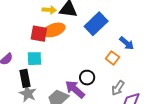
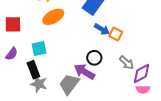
red square: (39, 34) -> (13, 24), moved
blue arrow: (127, 43) -> (102, 29), moved
gray arrow: (118, 88) -> (127, 63), turned -70

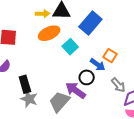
blue arrow: (102, 29) -> (98, 65), moved
cyan square: (39, 48) -> (70, 47), moved, turned -35

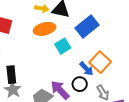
orange square: (110, 56) -> (100, 62), size x1.5
black circle: (87, 77) -> (80, 84), moved

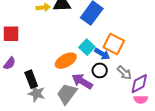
orange ellipse: (45, 29) -> (66, 61), moved
cyan square: (63, 46) -> (87, 47), moved

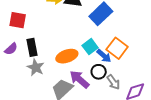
gray arrow: (124, 73) -> (113, 82), moved
black rectangle: (31, 79) -> (32, 47), moved
gray star: (37, 94) -> (36, 67), moved

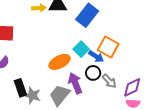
black rectangle: (32, 47) -> (20, 88), moved
gray star: (36, 67) -> (32, 95), moved
purple arrow: (79, 79) -> (75, 83), turned 35

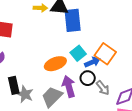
blue rectangle: (87, 15) -> (73, 20), moved, turned -50
blue arrow: (96, 56) -> (92, 62), turned -63

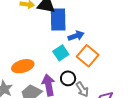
blue arrow: (92, 62) -> (76, 36), moved
orange ellipse: (55, 64) -> (23, 66), moved

